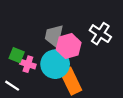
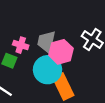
pink cross: (28, 64) -> (21, 45), moved

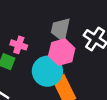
gray trapezoid: (46, 42) -> (61, 29), moved

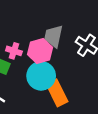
pink hexagon: (62, 52) -> (40, 51), moved

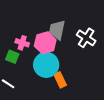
orange rectangle: (57, 93) -> (60, 80), size x0.7

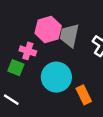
pink hexagon: (45, 43) -> (48, 30), moved
orange rectangle: (60, 80) -> (84, 95), moved

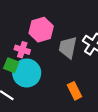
gray trapezoid: (69, 35) -> (68, 47), moved
cyan circle: (56, 77) -> (27, 73), moved

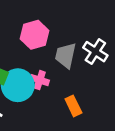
pink cross: (22, 50) -> (40, 80), moved

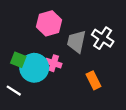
orange rectangle: (73, 106) -> (94, 80), moved

